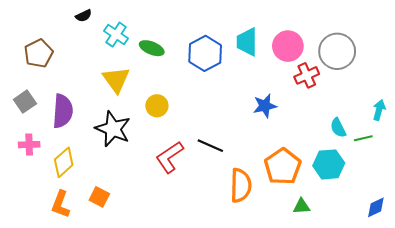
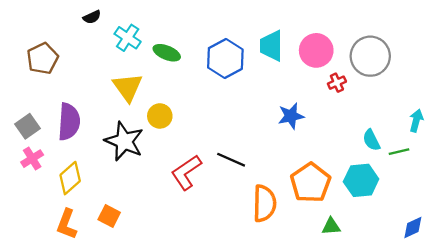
red cross: (307, 75) -> (337, 83), size x0.7
gray square: (25, 102) -> (28, 126), moved
yellow circle: (157, 106) -> (160, 116), moved
pink cross: (29, 145) -> (32, 159), turned -30

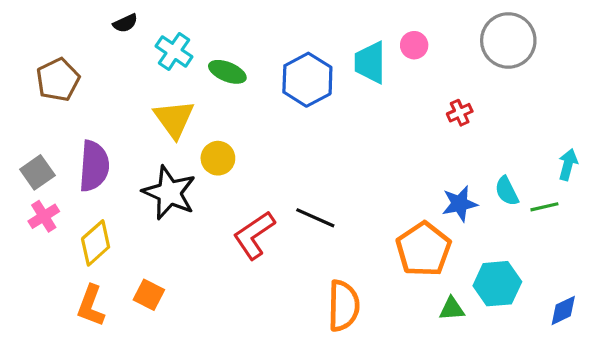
pink circle: (316, 50) -> (414, 45), moved, size x0.6
gray circle: (370, 56) -> (508, 40), moved
blue star: (291, 116) -> (460, 204), moved
cyan hexagon: (361, 180) -> (497, 284), moved
orange semicircle: (264, 203) -> (344, 306), moved

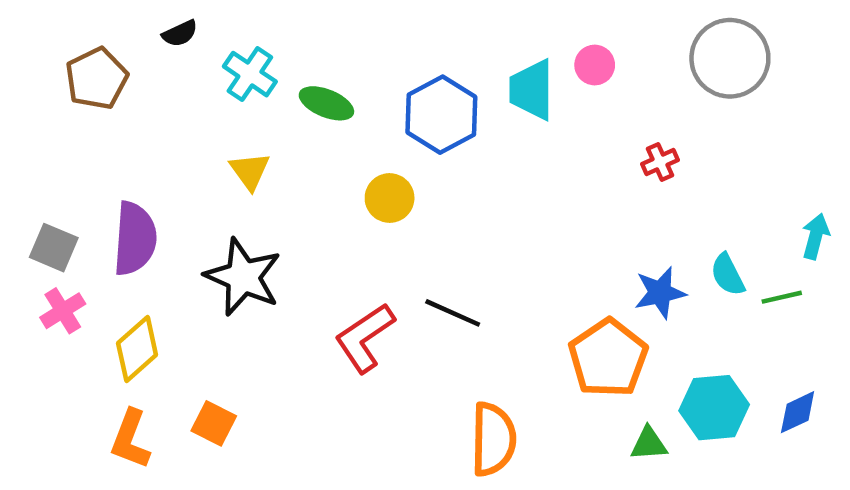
brown pentagon: (58, 80) -> (97, 79), moved
yellow triangle: (174, 119) -> (250, 171), size x0.7
yellow circle: (218, 158) -> (390, 198), moved
gray square: (37, 172) -> (54, 248), turned -32
blue diamond: (563, 310) -> (798, 412), moved

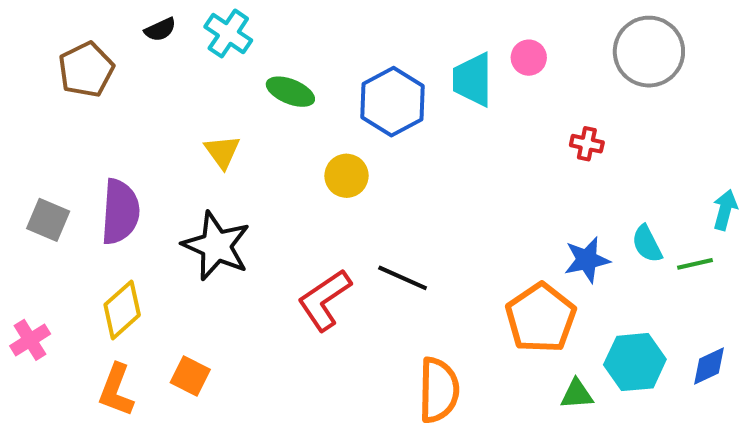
cyan cross: (250, 74) -> (228, 34), moved
red cross: (660, 162) -> (587, 144), turned 36
pink cross: (63, 311) -> (30, 340), moved

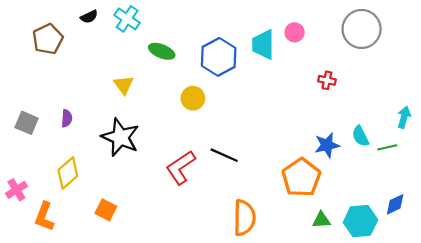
purple semicircle: (120, 212) -> (67, 118), size x0.5
cyan hexagon: (635, 362) -> (360, 221), moved
orange L-shape: (116, 390) -> (44, 217), moved

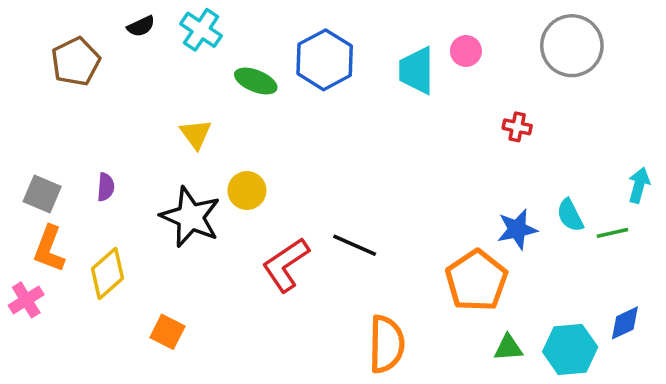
blue hexagon: (219, 57) -> (325, 60), moved
yellow circle: (193, 98) -> (247, 190), moved
orange L-shape: (44, 217) -> (49, 249), moved

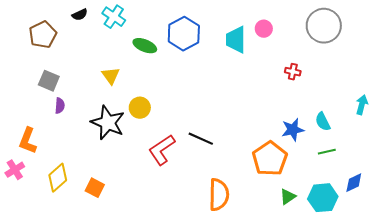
gray square: (42, 194) -> (49, 81), moved
green line: (612, 233) -> (327, 152), moved
yellow diamond: (107, 273) -> (58, 178), moved
green triangle: (508, 348) -> (288, 197), turned -30

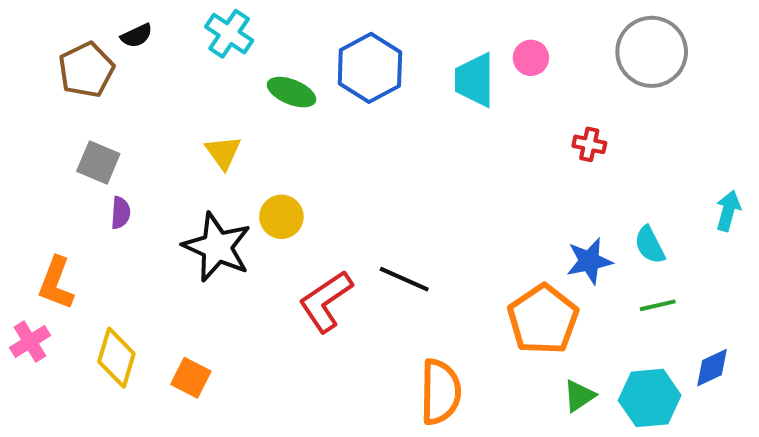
black semicircle: (80, 15) -> (137, 36), moved
yellow diamond: (58, 178) -> (116, 358), turned -32

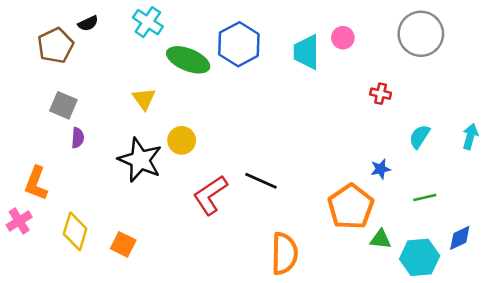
green ellipse: (292, 92) -> (188, 60), size x1.4
cyan semicircle: (650, 245) -> (420, 136), moved, turned 60
blue star: (589, 261) -> (381, 169), size x0.7
green triangle: (579, 396) -> (381, 239), moved, turned 40

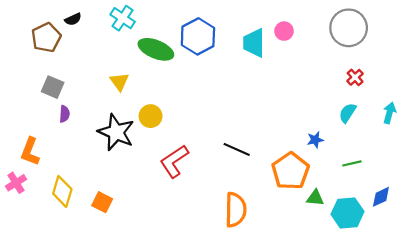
red cross: (381, 94) -> (355, 77), moved, turned 35
black line: (261, 181) -> (237, 149), moved

